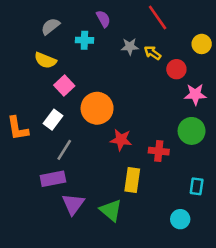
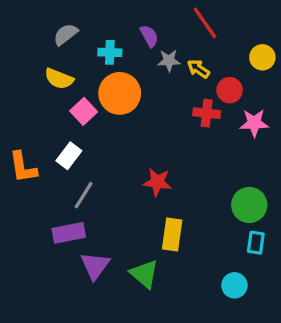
purple semicircle: (103, 19) -> (149, 36), moved
orange circle: (97, 108) -> (120, 93), moved
green circle: (192, 131) -> (249, 205), moved
red cross: (159, 151) -> (207, 113), moved

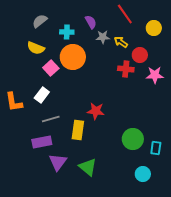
yellow circle: (262, 57) -> (154, 28), moved
gray line: (84, 195) -> (51, 119), turned 42
green circle: (249, 205) -> (133, 139), moved
yellow rectangle: (172, 234) -> (78, 130), moved

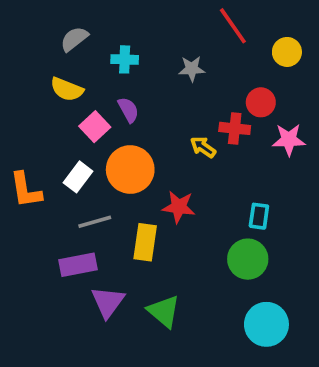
purple semicircle: (91, 22) -> (128, 110), moved
yellow arrow: (121, 42) -> (203, 147), moved
orange circle: (73, 57) -> (130, 170), moved
cyan rectangle: (156, 148) -> (259, 216), moved
cyan circle: (143, 174) -> (266, 324), size x1.5

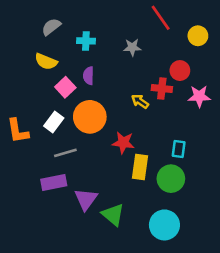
purple semicircle: (128, 110) -> (89, 76), turned -150
yellow rectangle: (145, 242) -> (140, 167), moved
purple triangle: (108, 302) -> (86, 199), moved
cyan circle: (266, 324) -> (164, 225), moved

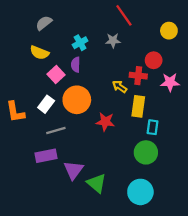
red line: (161, 18) -> (124, 15), moved
cyan cross: (86, 41) -> (80, 43), moved, turned -32
yellow rectangle: (140, 167) -> (138, 106), moved

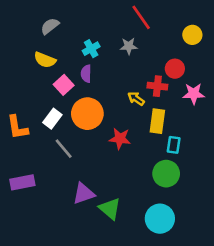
gray line: (56, 130) -> (64, 149), turned 66
purple rectangle: (46, 156) -> (22, 182), moved
purple triangle: (73, 170) -> (84, 194), turned 35

